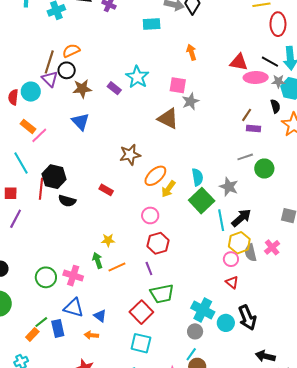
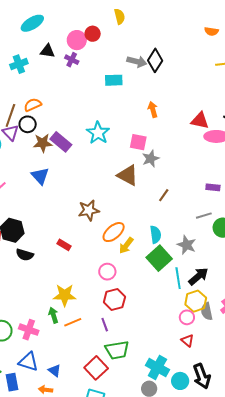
purple rectangle: (114, 88) -> (61, 142), moved, size x1.5
brown line: (247, 115) -> (164, 195), moved
yellow star: (108, 240) -> (65, 295), size x1.6

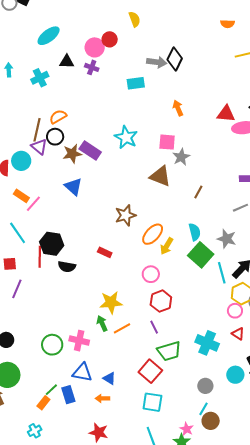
cyan cross: (157, 367) -> (207, 343), moved

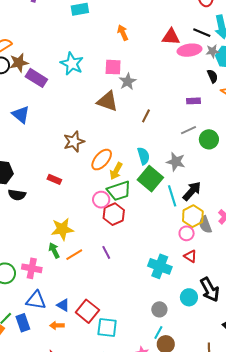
brown star: (72, 154) -> (19, 63), moved
red hexagon: (161, 301) -> (114, 214), moved
green trapezoid: (169, 351) -> (119, 191), moved
red square: (150, 371) -> (87, 311), moved

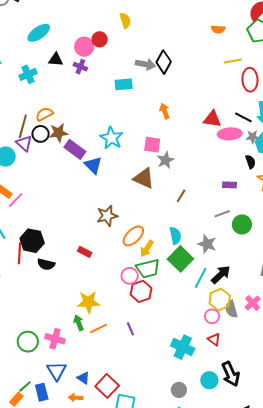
blue triangle: (21, 115) -> (93, 165), moved
cyan line: (172, 196) -> (201, 278), turned 40
blue triangle: (36, 300) -> (57, 371), turned 45

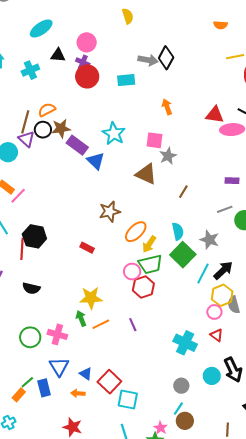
red circle: (100, 39) -> (87, 76), moved, size x1.5
black semicircle: (46, 264) -> (31, 288), moved

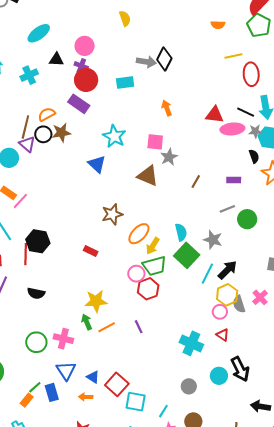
purple rectangle: (77, 145) -> (79, 104), moved
brown line: (183, 192) -> (196, 181), moved
cyan line: (178, 409) -> (163, 411), moved

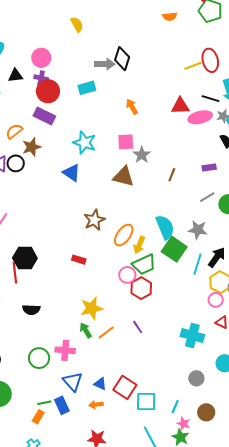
yellow line: (233, 56) -> (193, 66), moved
black circle: (43, 134) -> (16, 163), moved
cyan semicircle: (181, 232) -> (165, 227), size x1.4
green line: (35, 387) -> (44, 403), turned 40

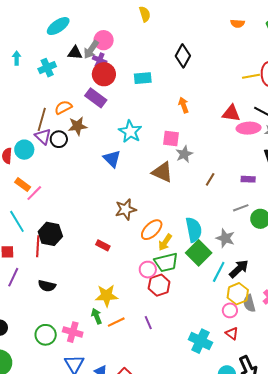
gray arrow: (105, 64) -> (91, 50), moved, turned 114

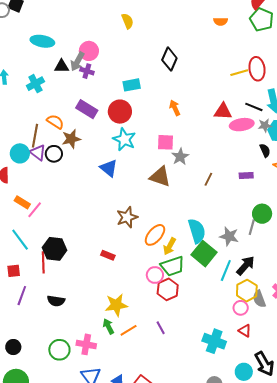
cyan ellipse: (58, 26) -> (42, 41), turned 50
red circle: (104, 74) -> (120, 112), moved
orange semicircle: (63, 107) -> (55, 122), turned 66
cyan circle: (24, 150) -> (20, 153), moved
gray line: (241, 208) -> (252, 227), moved, turned -49

